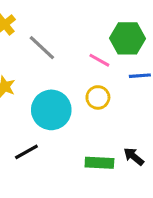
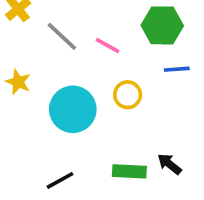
pink line: (99, 60) -> (107, 45), moved
black line: (26, 152) -> (60, 180), moved

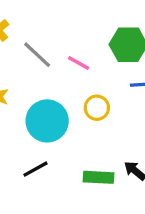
black line: (60, 180) -> (36, 169), moved

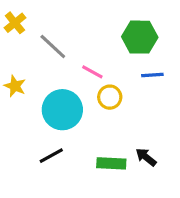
pink line: (79, 63) -> (92, 72), moved

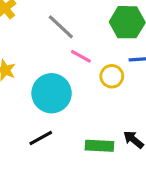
gray line: (53, 47) -> (61, 27), moved
yellow circle: (110, 97) -> (112, 76), moved

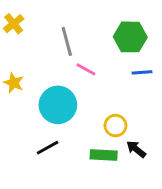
gray line: (61, 27) -> (67, 41), turned 32
yellow circle: (112, 76) -> (115, 126), moved

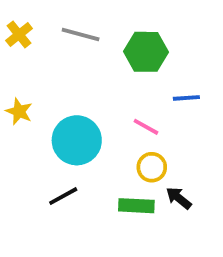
green hexagon: (130, 37) -> (146, 52), moved
gray line: (67, 41) -> (81, 34), moved, turned -60
pink line: (86, 69) -> (146, 127), moved

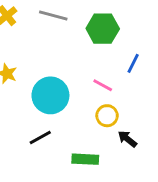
blue line: (186, 98) -> (133, 63), turned -60
green rectangle: (136, 206) -> (85, 159), moved

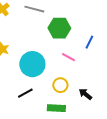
green hexagon: (103, 29) -> (59, 28), moved
yellow circle: (107, 116) -> (60, 85), moved

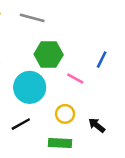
green hexagon: (59, 28) -> (49, 54), moved

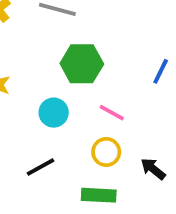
pink line: (75, 79) -> (112, 113), moved
cyan circle: (30, 87) -> (54, 113), size x0.6

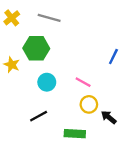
green hexagon: (82, 64) -> (36, 48), moved
yellow circle: (106, 152) -> (89, 104), moved

